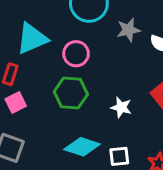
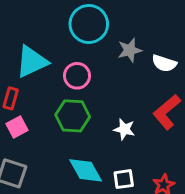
cyan diamond: (82, 147) -> (86, 170), turned 44

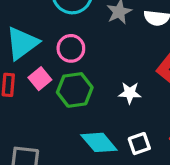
pink square: (17, 127) -> (40, 79), moved

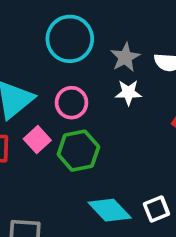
white star: (130, 93) -> (128, 93), moved

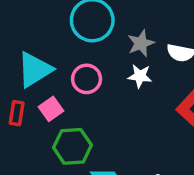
green hexagon: (78, 151) -> (72, 146), moved

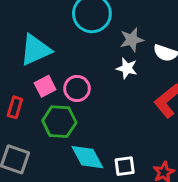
pink circle: (87, 79) -> (77, 88), moved
red rectangle: (17, 113) -> (15, 107), moved

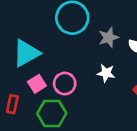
white star: (127, 68) -> (106, 73), moved

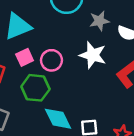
white star: (106, 73) -> (93, 55), size x1.5

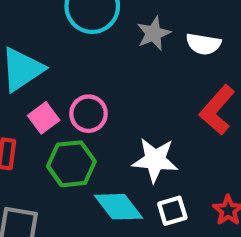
white star: (93, 55) -> (155, 160), moved

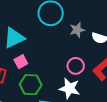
pink circle: (89, 114) -> (76, 66), moved

